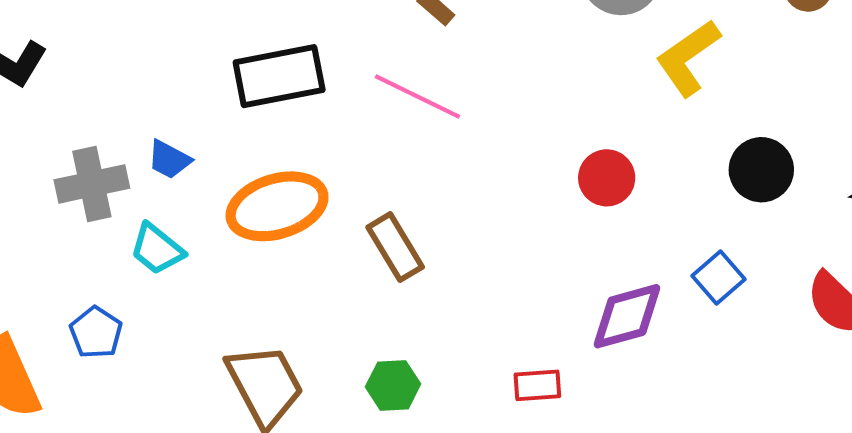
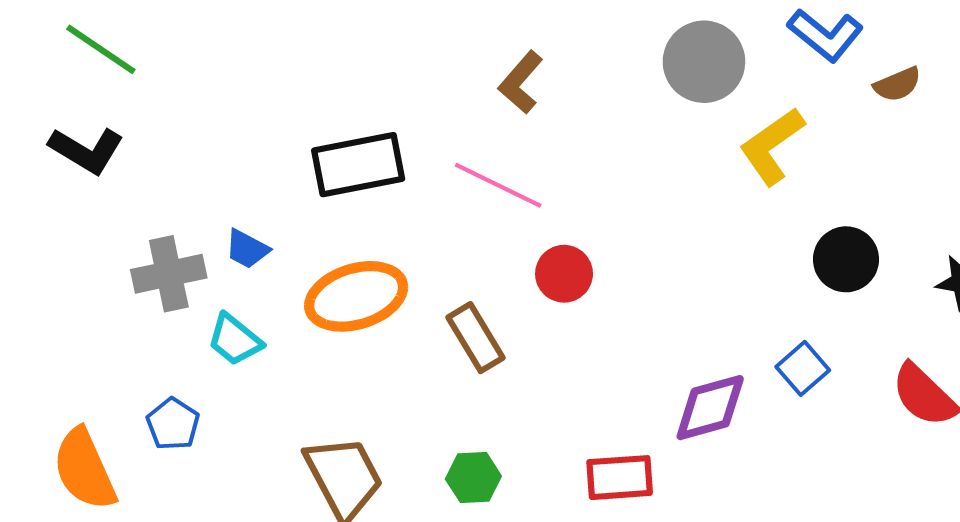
red circle: (607, 178) -> (564, 274), moved
red rectangle: (537, 385) -> (620, 478), size x1.4

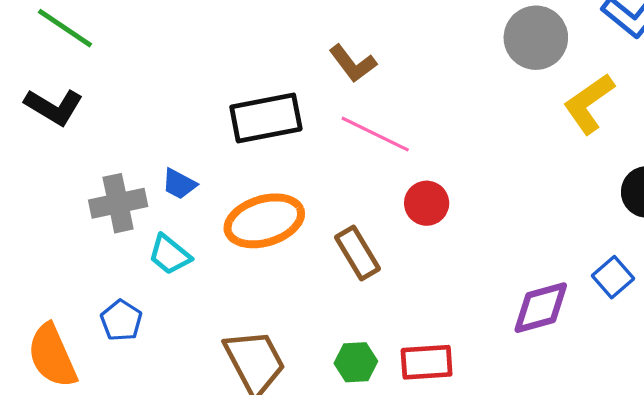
brown L-shape: (521, 82) -> (353, 63), moved, turned -78
red rectangle: (620, 478) -> (427, 362), moved

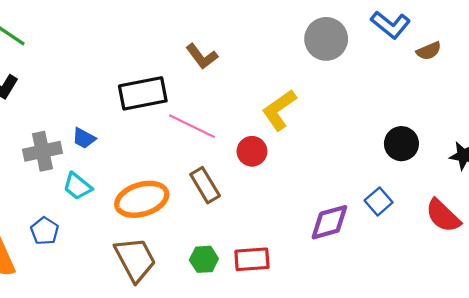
yellow L-shape: (589, 104) -> (279, 110), moved
pink line: (375, 134) -> (192, 126), moved
orange ellipse: (264, 221) -> (142, 199), moved

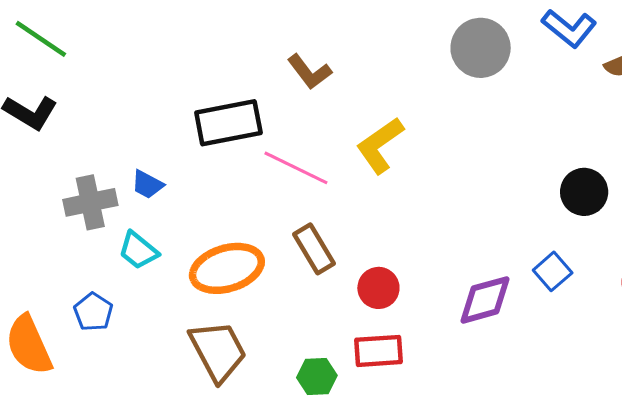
yellow L-shape: (279, 110) -> (380, 145), moved
red circle: (252, 151) -> (378, 288), moved
green hexagon: (204, 259) -> (317, 376), moved

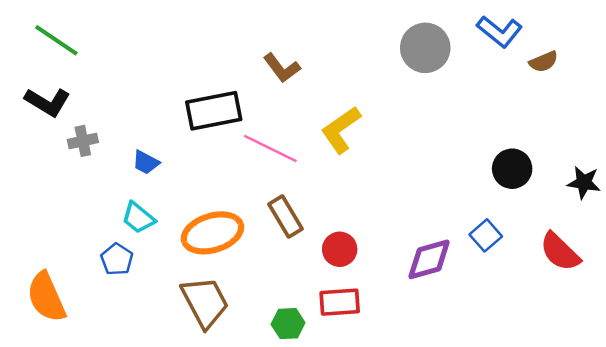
gray cross: (90, 202) -> (83, 141), moved, size x0.7
blue pentagon: (93, 312) -> (117, 259), moved

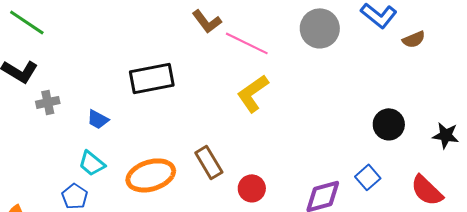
brown L-shape: (282, 68) -> (207, 21), moved
pink line: (270, 149) -> (247, 43), moved

